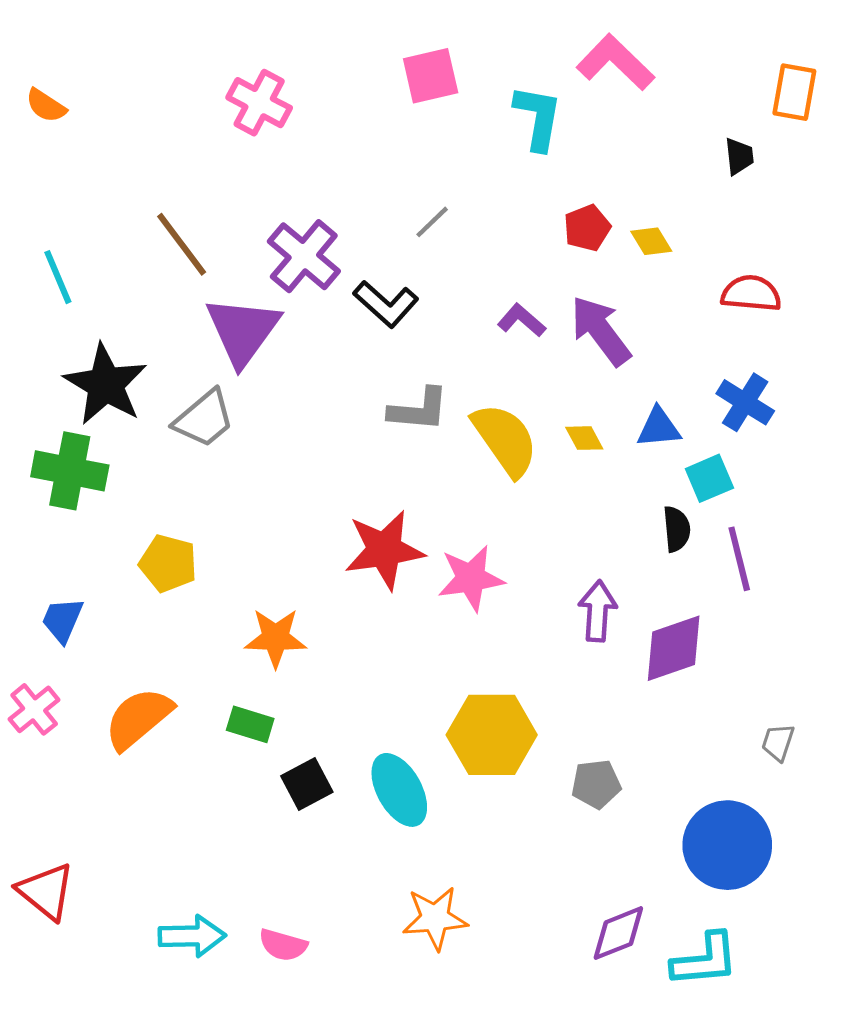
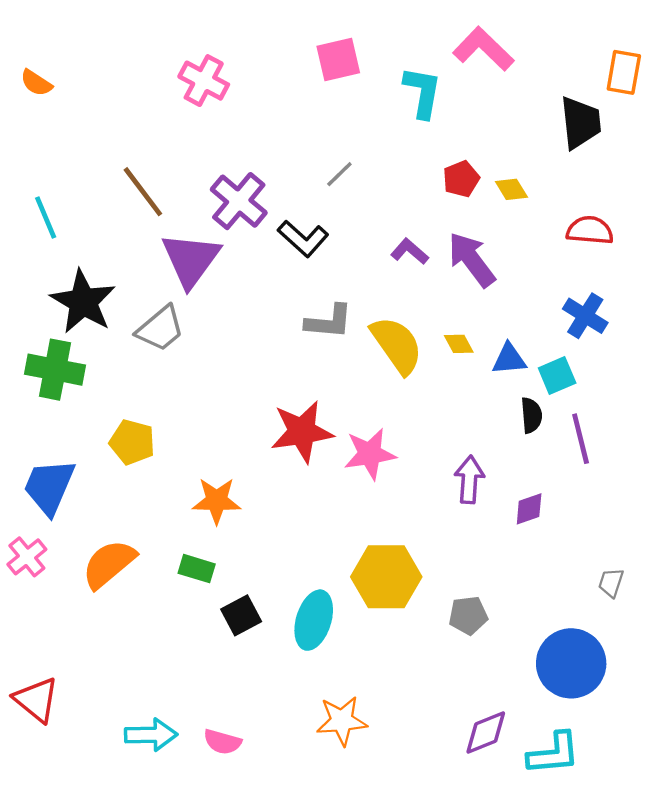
black trapezoid: (739, 156) -> (581, 123), size x1.8
blue triangle: (659, 428) -> (509, 359), moved
blue trapezoid: (62, 620) -> (49, 487), size x1.6
purple diamond: (674, 648) -> (529, 509), size x0.6
cyan ellipse: (399, 790) -> (314, 620), turned 46

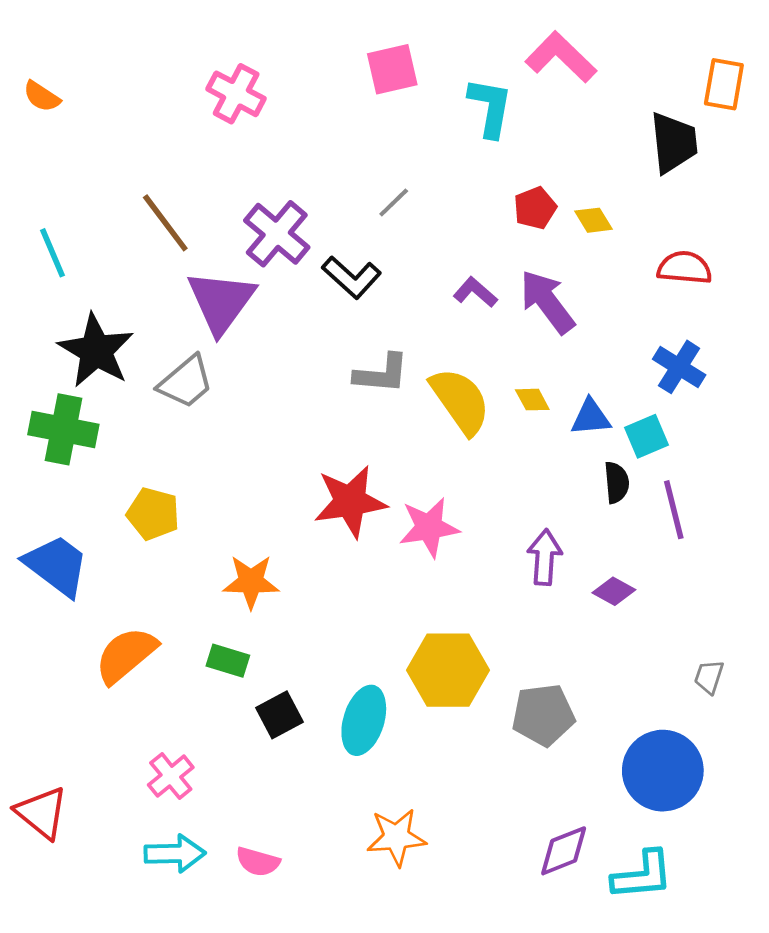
blue trapezoid: (49, 487) -> (57, 565), turned 104
purple diamond: (529, 509) -> (614, 591), turned 48
pink cross: (27, 557) -> (171, 776), moved
gray pentagon: (468, 615) -> (543, 715), size x1.4

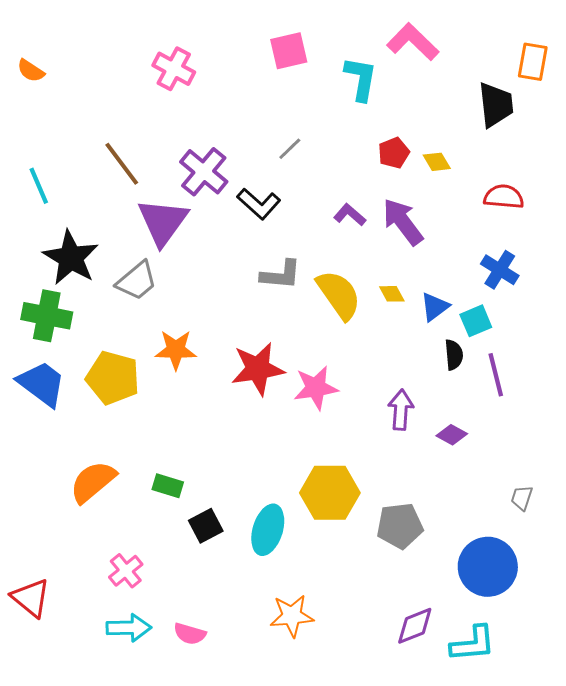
blue triangle: (591, 417) -> (435, 307), turned -32
yellow pentagon: (153, 514) -> (113, 378), size x1.4
blue trapezoid: (57, 565) -> (42, 384), moved
orange star: (251, 582) -> (176, 350), moved

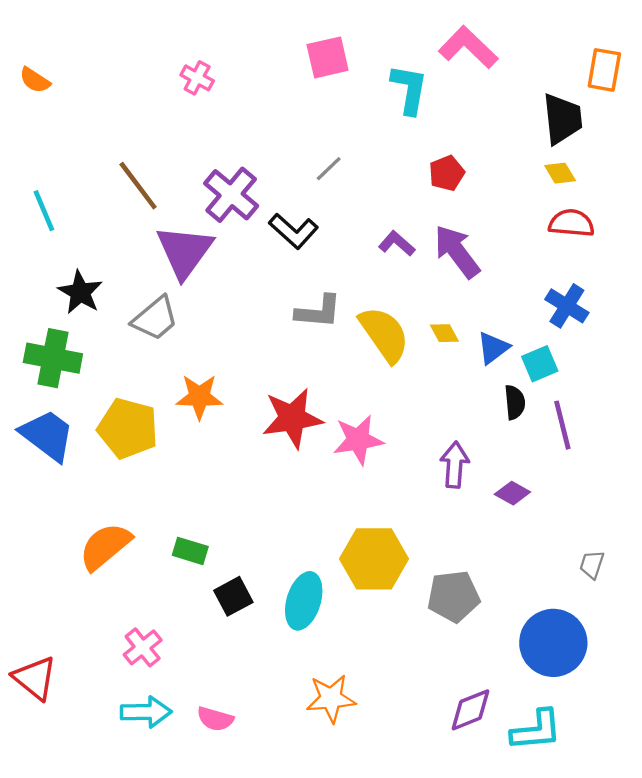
pink cross: (174, 69) -> (197, 78), size x0.7
yellow diamond: (437, 162) -> (560, 173), moved
black star: (71, 258) -> (80, 292), size x0.7

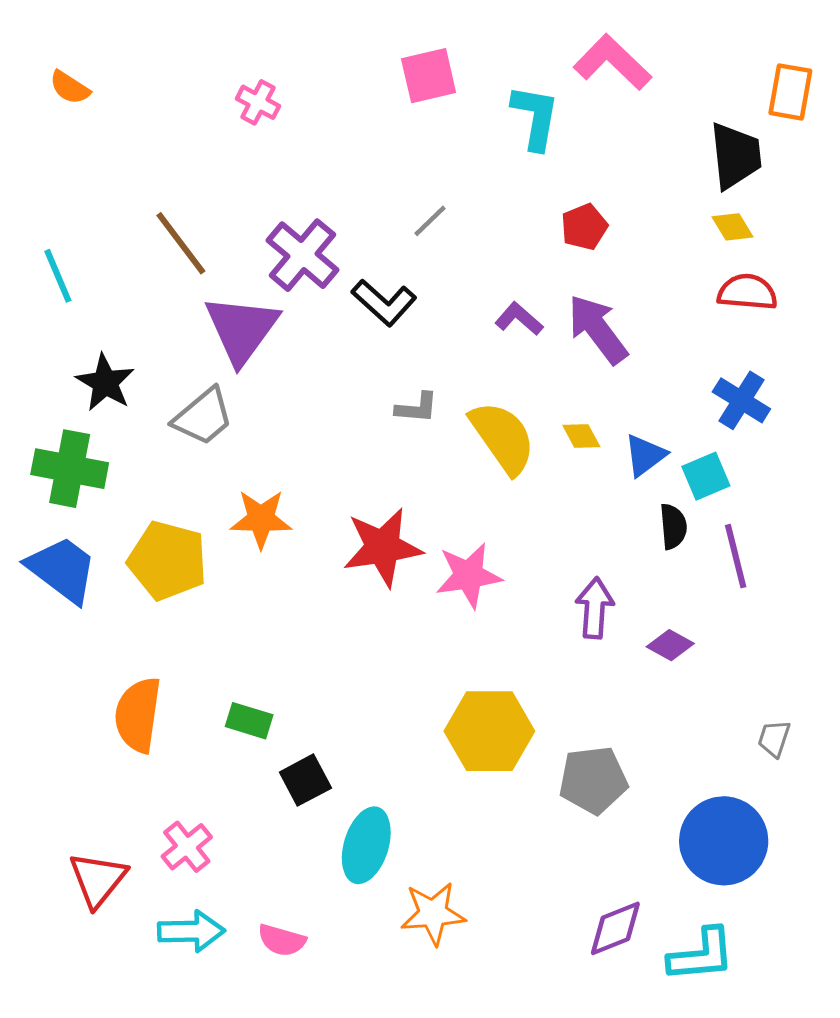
orange semicircle: (35, 80) -> (70, 87), moved
gray L-shape: (318, 312) -> (417, 408), size x0.7
orange semicircle: (105, 546) -> (138, 715), turned -42
cyan ellipse: (304, 601) -> (366, 845), moved
red triangle: (35, 678) -> (98, 879), moved, turned 30

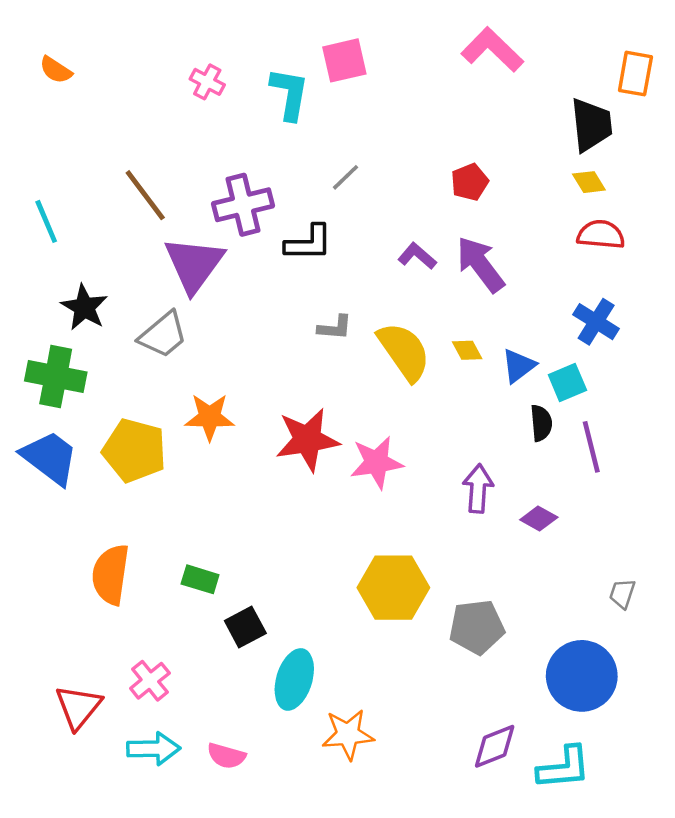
cyan L-shape: (535, 117) -> (290, 94), moved
purple cross: (302, 255) -> (243, 205), turned 36
black L-shape: (384, 303) -> (309, 243), turned -42

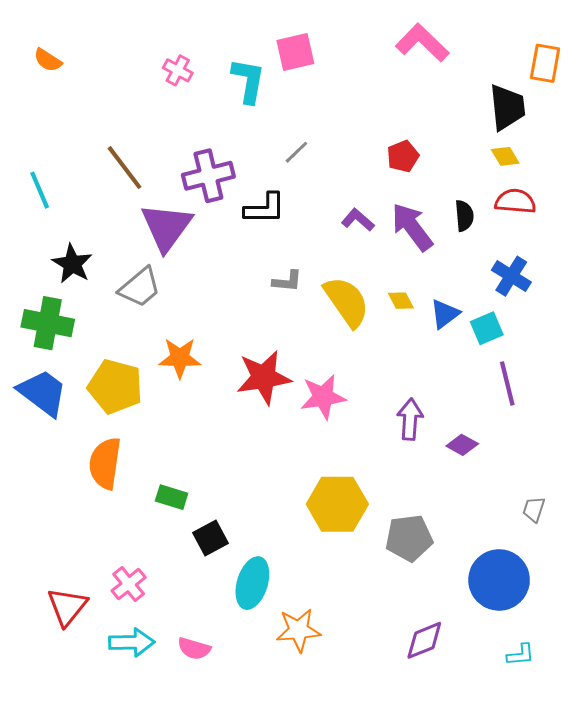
black semicircle: (541, 423) -> (464, 216), moved
orange semicircle: (111, 575) -> (105, 463), moved
cyan L-shape: (564, 768) -> (521, 655), moved, size x0.6

